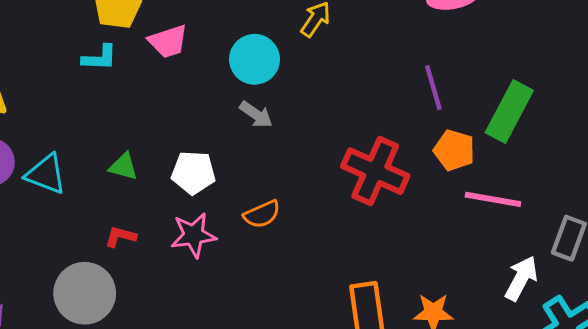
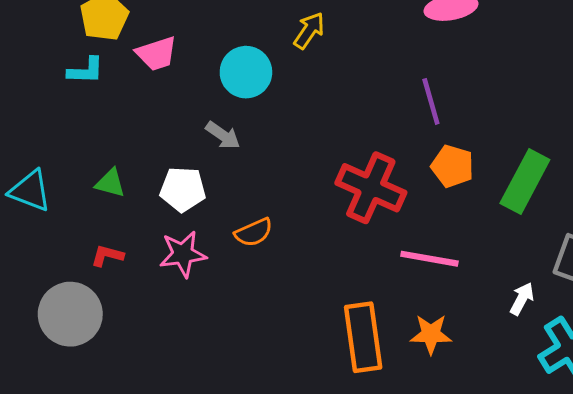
green rectangle: (509, 111) -> (525, 182), moved
gray arrow: (256, 114) -> (223, 135), moved
pink line: (493, 199) -> (429, 259), moved
white arrow: (521, 278) -> (522, 299), size x0.7

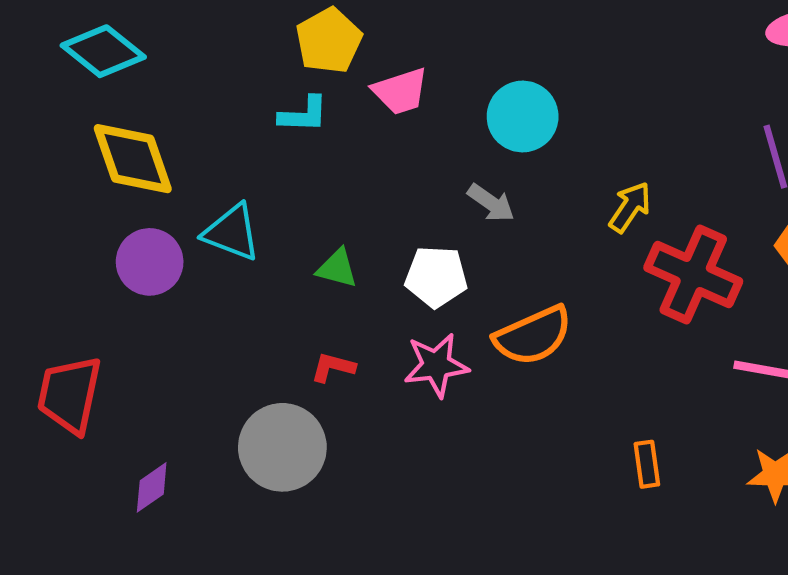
yellow arrow: (309, 30) -> (630, 207), moved
cyan triangle: (30, 191) -> (232, 232), moved
orange semicircle: (254, 232) -> (533, 336), size x1.5
orange rectangle: (363, 337) -> (647, 464), moved, size x0.5

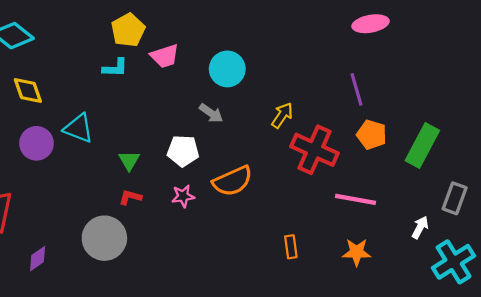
yellow diamond: (133, 159) -> (28, 91), size x0.7
green triangle: (337, 268) -> (129, 161), moved, turned 45
pink star: (436, 365) -> (183, 196), size x0.7

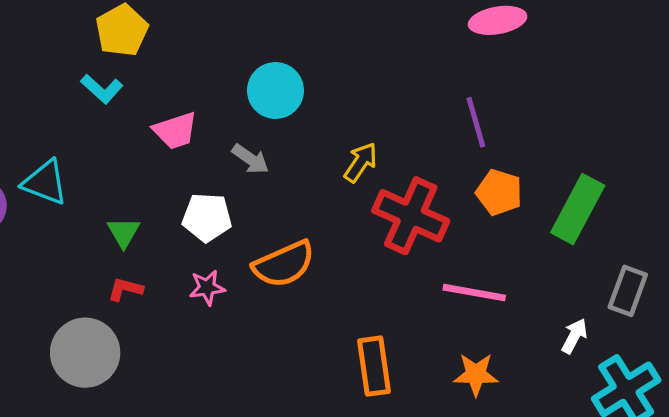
pink trapezoid: (165, 56) -> (175, 131), moved
cyan L-shape: (115, 68) -> (102, 89), turned 40
orange rectangle: (291, 247) -> (374, 366), size x1.6

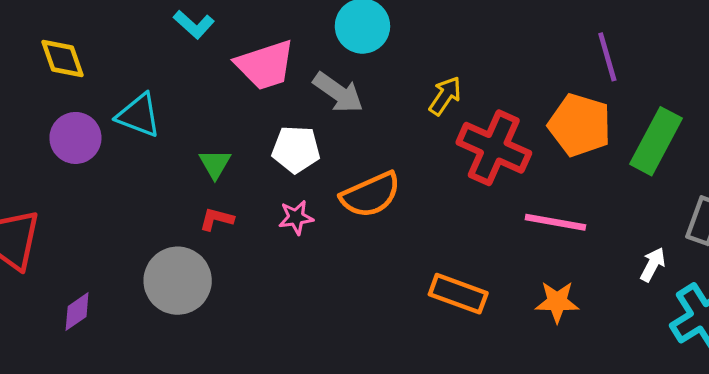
purple line: (476, 122) -> (607, 57), moved
pink trapezoid: (175, 131) -> (265, 65), size x1.4
gray arrow: (250, 159) -> (338, 93), size x1.4
orange pentagon: (499, 192) -> (580, 125), size x1.4
orange rectangle: (374, 366) -> (458, 294), turned -62

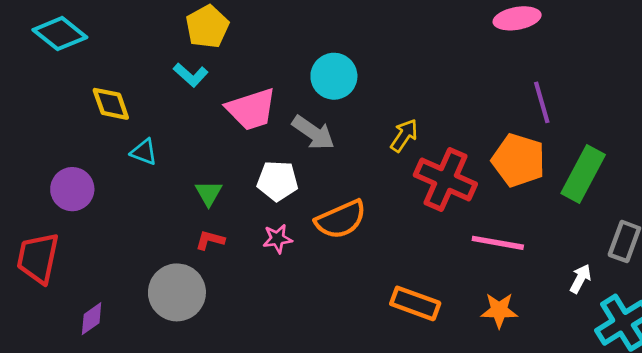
yellow diamond: (62, 59) -> (111, 104), moved
cyan triangle: (139, 115) -> (144, 152), size x0.7
purple circle: (75, 138) -> (72, 189), moved

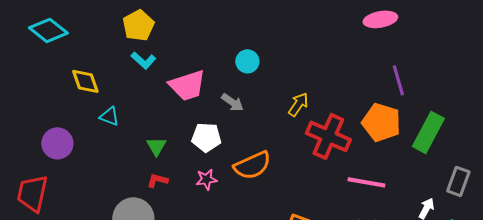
yellow pentagon: (207, 27) -> (138, 25), moved
cyan circle: (334, 76) -> (247, 61), size x0.7
gray arrow: (313, 133) -> (232, 102), size x0.7

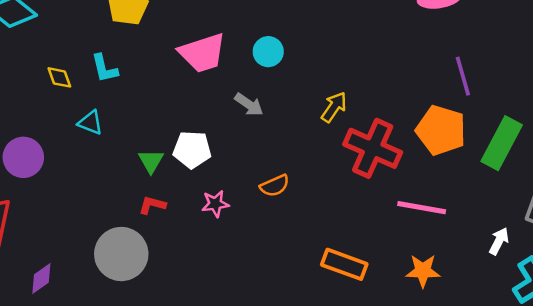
cyan L-shape: (143, 60) -> (105, 68), moved, turned 35
yellow diamond: (85, 81) -> (59, 77), size x0.7
pink trapezoid: (187, 85) -> (202, 53), moved
white pentagon: (206, 137) -> (192, 150), moved
orange semicircle: (252, 165) -> (275, 186), size x0.6

